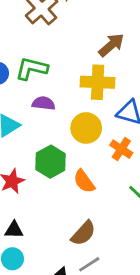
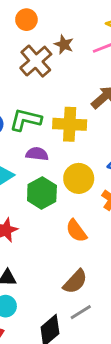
yellow cross: (98, 82) -> (70, 124), moved
green hexagon: (51, 162) -> (42, 193), moved

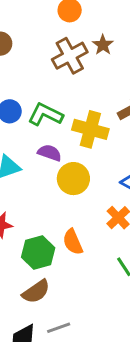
yellow circle: (79, 178) -> (73, 179), moved
green hexagon: (42, 193) -> (38, 253), moved
brown semicircle: (75, 282) -> (36, 292), moved

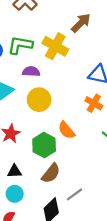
yellow cross: (90, 129) -> (55, 46), turned 30
yellow circle: (73, 179) -> (39, 100), moved

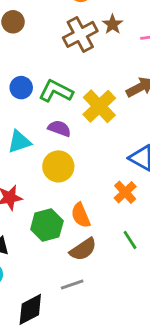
brown semicircle: (51, 173) -> (83, 249), moved
gray line: (75, 194) -> (72, 285), moved

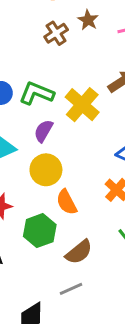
brown cross: (80, 34) -> (56, 33), size x0.7
purple semicircle: (59, 128) -> (44, 131), turned -75
orange semicircle: (81, 215) -> (67, 202), moved

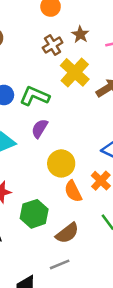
yellow cross: (82, 105) -> (75, 72), moved
yellow circle: (46, 170) -> (61, 163), moved
orange semicircle: (67, 202) -> (73, 191), moved

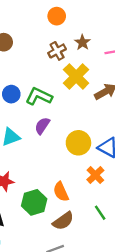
yellow circle: (61, 163) -> (78, 143), moved
orange semicircle: (73, 191) -> (61, 192), moved

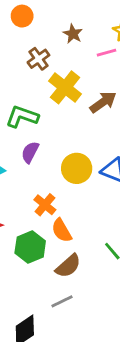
orange circle: (57, 16) -> (22, 16), moved
brown star: (82, 42) -> (73, 34), moved
orange cross: (95, 175) -> (45, 205), moved

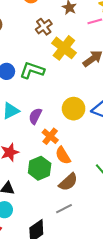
purple semicircle: (30, 152) -> (35, 116), moved

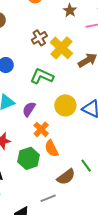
brown cross: (44, 27) -> (39, 38), moved
green L-shape: (32, 70) -> (42, 76), moved
brown semicircle: (68, 182) -> (66, 177), moved

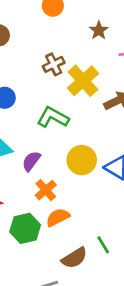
orange semicircle: (52, 148) -> (58, 217), turned 84

